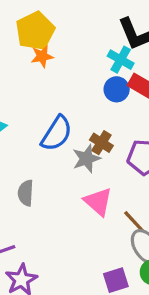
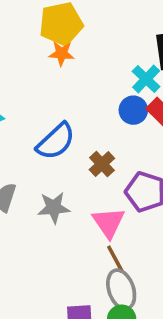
gray star: (86, 159) -> (54, 208), moved
pink triangle: (98, 202) -> (109, 223), moved

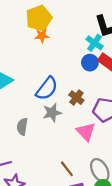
gray star: (54, 208) -> (52, 113), moved
brown line: (115, 259) -> (67, 169), moved

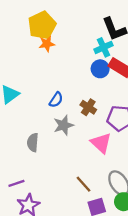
cyan cross: (95, 43) -> (104, 47), turned 35
blue semicircle: (47, 88) -> (56, 100), size x0.6

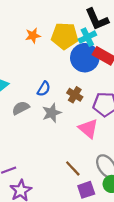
yellow pentagon: (42, 25) -> (65, 36), moved, turned 30
blue circle: (100, 69) -> (85, 58), size x1.6
gray semicircle: (33, 142) -> (21, 108), moved, turned 60

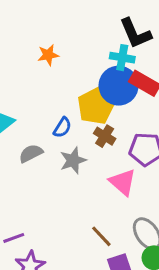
yellow pentagon: (65, 36) -> (96, 106), moved, turned -30
cyan cross: (87, 37) -> (122, 58), turned 36

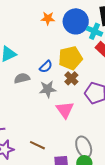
blue circle: (119, 86) -> (76, 21), moved
pink triangle: (123, 182) -> (65, 110), moved
brown line: (101, 236) -> (37, 145), moved, turned -35

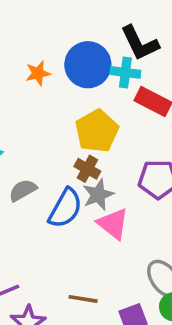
blue semicircle: (46, 67) -> (65, 208), moved, size x1.6
brown cross: (71, 78) -> (87, 169), moved
gray star: (48, 89) -> (98, 195), moved

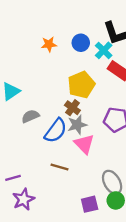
blue circle: (88, 65) -> (81, 43), size x0.6
cyan cross: (125, 72) -> (104, 50), turned 30
brown line: (83, 299) -> (60, 167), moved

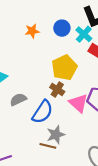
gray star: (77, 125) -> (56, 135), moved
pink triangle: (84, 144) -> (78, 103), moved

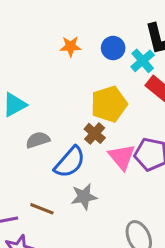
brown line: (48, 146) -> (42, 209), moved

